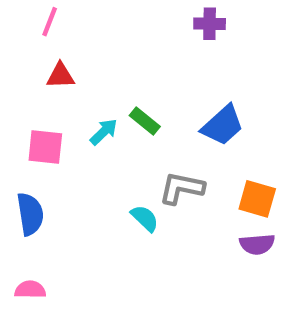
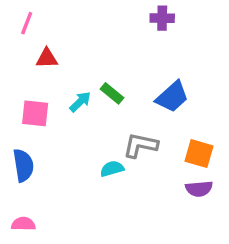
pink line: (50, 22) -> (27, 23), moved
cyan semicircle: (145, 218) -> (112, 169), turned -60

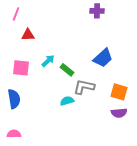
green rectangle: (112, 93) -> (67, 70), moved

